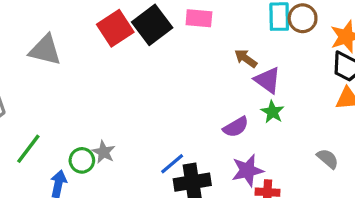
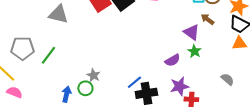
brown arrow: (246, 58) -> (207, 19), moved
green line: (28, 149) -> (48, 55), moved
green circle: (82, 160) -> (85, 88), moved

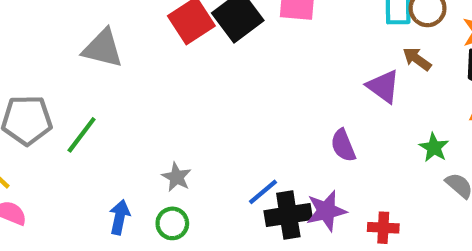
green star: (194, 51) -> (434, 148), moved
purple semicircle: (172, 60) -> (343, 145), turned 98
purple star: (179, 86) -> (326, 211), moved
green circle: (85, 88) -> (172, 223), moved

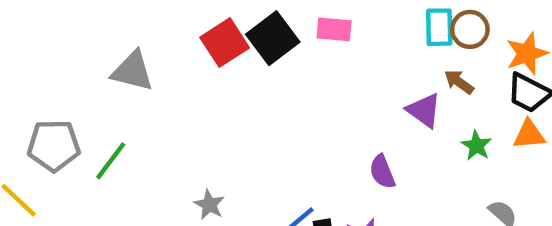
green star: (434, 148) -> (476, 145), moved

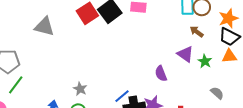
purple triangle: (424, 110) -> (185, 54), moved
green line: (111, 161) -> (16, 85), moved

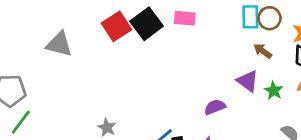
purple semicircle: (161, 74) -> (215, 107), turned 91

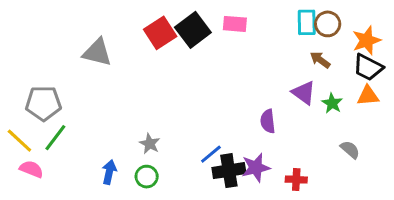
purple semicircle: (215, 107) -> (268, 121), turned -75

